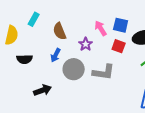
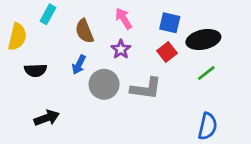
pink arrow: (101, 28) -> (124, 19), moved
red square: (119, 46) -> (167, 52), turned 32
black arrow: (43, 90) -> (47, 118), moved

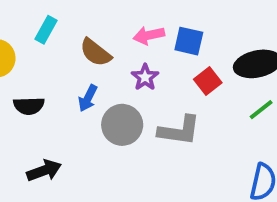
pink arrow: (124, 19) -> (149, 35), turned -70
blue square: (170, 23) -> (189, 41), moved
brown semicircle: (84, 31) -> (96, 52), turned -30

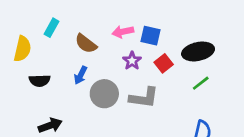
purple star: (145, 77) -> (132, 61), moved

